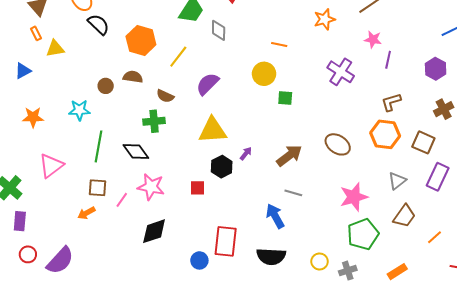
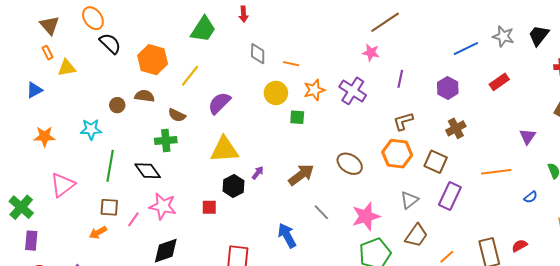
orange star: (325, 19) -> (314, 90), moved
gray diamond: (219, 30) -> (258, 54), moved
pink star: (373, 40) -> (371, 53), moved
gray line: (293, 193) -> (321, 212), moved, turned 30

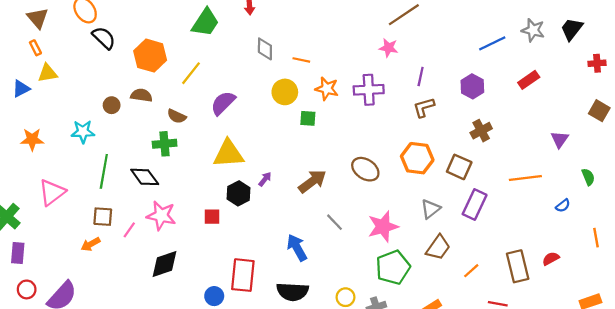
yellow triangle: (67, 68) -> (48, 73), moved
orange star: (314, 90) -> (327, 89), turned 30
purple cross: (353, 91) -> (369, 90), turned -36
brown L-shape: (403, 121) -> (424, 107), moved

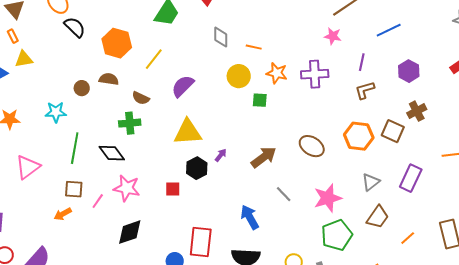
blue line: (492, 43) -> (389, 30), moved
brown square: (459, 167) -> (393, 131), moved

